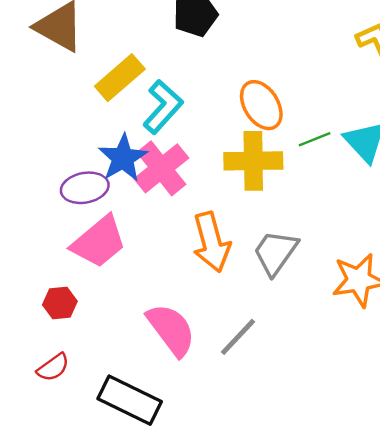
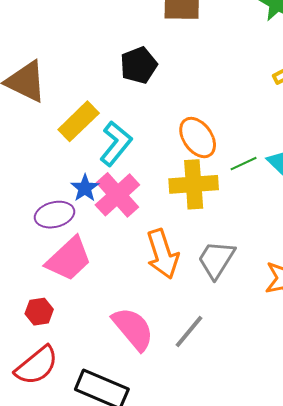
blue star: (123, 158) -> (85, 188), size x0.7
red semicircle: (53, 367) -> (37, 366), size x1.6

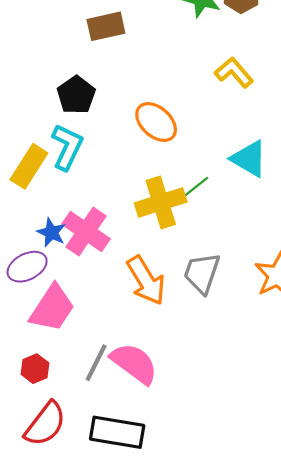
orange ellipse: (198, 138) -> (156, 122), moved
cyan L-shape: (116, 144) -> (67, 147), moved
green line: (244, 164) -> (196, 187), moved
gray line: (189, 331) -> (96, 363), moved

